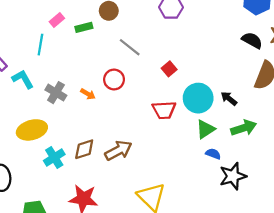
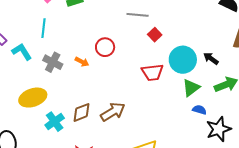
cyan line: (40, 45) -> (44, 28), moved
gray line: (130, 47) -> (138, 15), moved, turned -30

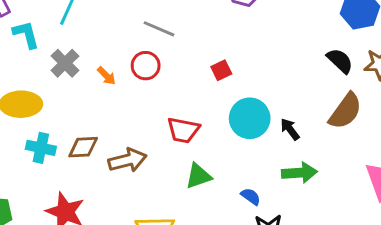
gray line: (138, 15) -> (159, 29), moved
red trapezoid: (152, 72) -> (183, 130), moved
green triangle: (191, 88) -> (198, 176), moved
cyan cross: (55, 122) -> (41, 148), turned 30

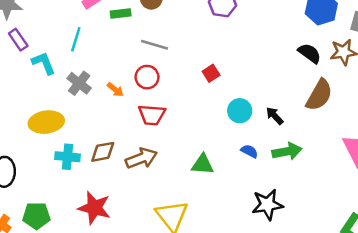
cyan circle: (250, 118) -> (240, 111), size x0.7
red trapezoid: (183, 130) -> (152, 115), moved
green triangle: (198, 176) -> (203, 164), turned 30
blue semicircle: (251, 196) -> (249, 151), moved

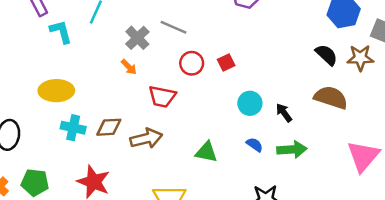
red circle: (147, 77) -> (192, 63), moved
gray cross: (79, 83) -> (137, 38), moved
brown semicircle: (319, 95) -> (331, 97), turned -108

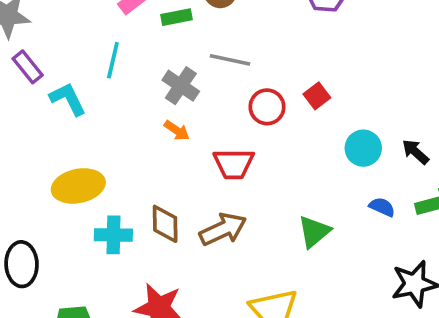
brown diamond: (109, 127) -> (165, 224), turned -76
green triangle: (206, 152) -> (314, 232), turned -40

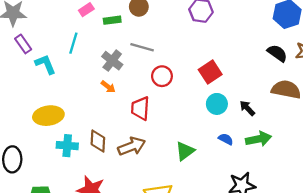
red square: (317, 96) -> (210, 72), moved, size x1.5
red trapezoid: (234, 164) -> (140, 108), turned 90

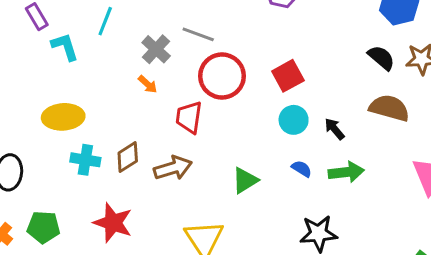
red circle: (162, 76) -> (222, 76), size x1.6
brown diamond: (98, 141) -> (128, 157), turned 50

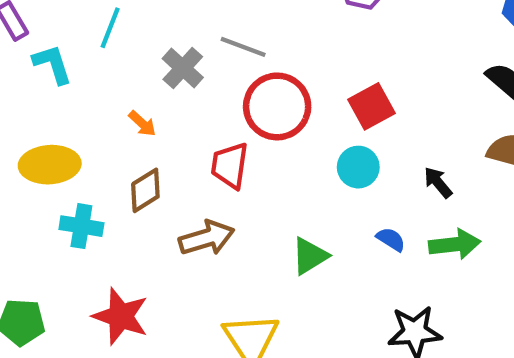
orange arrow: (148, 84) -> (142, 124), moved
cyan circle: (294, 120) -> (358, 167), moved
brown diamond: (128, 157) -> (145, 190), moved

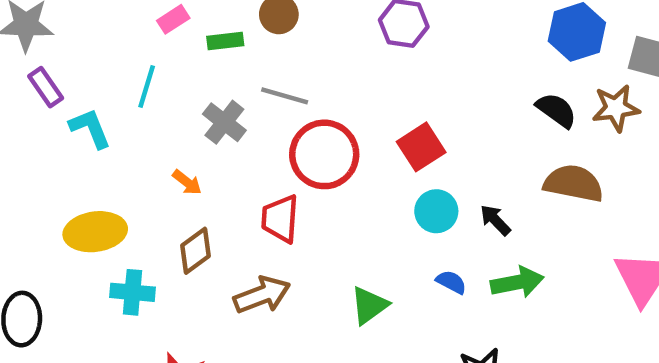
cyan circle: (358, 167) -> (436, 211), moved

